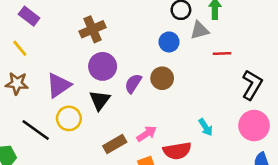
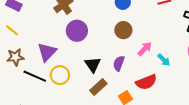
purple semicircle: (133, 83) -> (119, 63), moved
black triangle: (100, 100) -> (93, 65), moved
black line: (36, 130) -> (35, 76), moved
pink arrow: (147, 134) -> (145, 49), moved

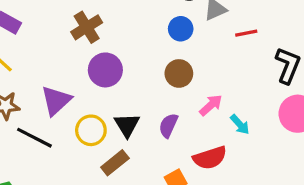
yellow circle: (60, 75) -> (91, 130), moved
brown rectangle: (98, 87) -> (115, 163), moved

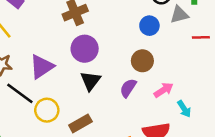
black triangle: (127, 125) -> (90, 81), moved
purple semicircle: (168, 125) -> (128, 88), moved
yellow circle: (91, 130) -> (47, 110), moved

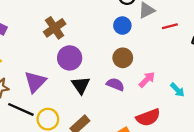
purple semicircle: (128, 88) -> (115, 84), turned 90
cyan arrow: (184, 109) -> (177, 90), moved

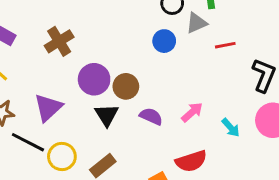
brown cross: (55, 28) -> (59, 41), moved
brown circle: (123, 58) -> (126, 86), moved

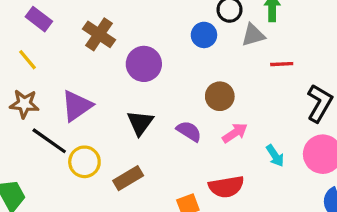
brown cross: (59, 41) -> (99, 34), turned -32
blue circle: (164, 41) -> (204, 35), moved
purple circle: (94, 79) -> (144, 64), moved
brown circle: (126, 86) -> (220, 96), moved

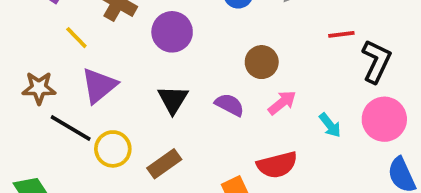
yellow line: (28, 60) -> (76, 38), moved
red line: (282, 64) -> (341, 34), moved

